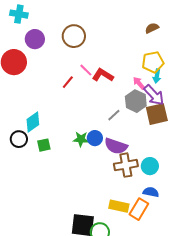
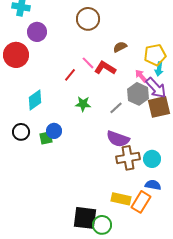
brown semicircle: (152, 28) -> (120, 47), moved
brown circle: (74, 36) -> (88, 19), moved
cyan diamond: (33, 122) -> (35, 100), moved
blue circle: (95, 138) -> (54, 131), moved
green star: (81, 139) -> (83, 104), moved

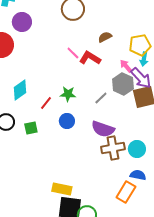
red line: (70, 75) -> (46, 103), moved
blue circle: (54, 131) -> (67, 121), moved
yellow rectangle: (121, 199) -> (62, 189), moved

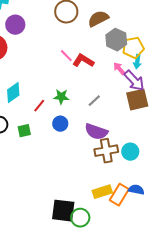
brown semicircle: (105, 37) -> (98, 19), moved, size x1.5
gray hexagon: (123, 84) -> (116, 40), moved
blue semicircle: (138, 175) -> (136, 190), moved
yellow rectangle: (62, 189) -> (102, 192), moved, turned -30

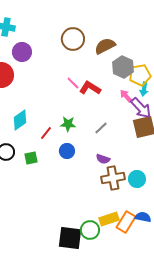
purple semicircle: (96, 132) -> (103, 159), size x0.6
green circle: (80, 218) -> (90, 230), moved

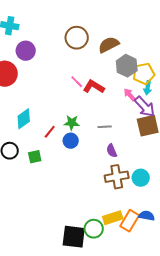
gray line: (101, 128) -> (105, 127), turned 40
blue circle: (67, 151) -> (71, 141), moved
purple semicircle: (103, 159) -> (112, 151), moved, turned 48

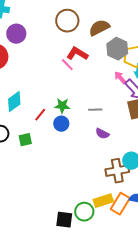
red L-shape: (94, 87) -> (77, 54), moved
purple semicircle: (112, 151) -> (102, 134), turned -40
brown cross: (117, 177) -> (117, 171), moved
black square: (74, 237) -> (64, 220), size x0.7

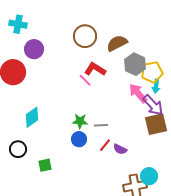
pink arrow: (120, 78) -> (138, 93), size x1.5
gray line: (95, 110) -> (101, 125), moved
red line: (40, 115) -> (105, 145), moved
green square: (25, 140) -> (45, 165), moved

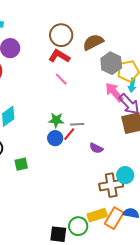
red L-shape: (95, 69) -> (59, 56), moved
red line: (105, 145) -> (69, 134), moved

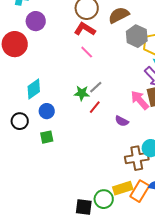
pink arrow: (114, 92) -> (140, 100), moved
gray line: (77, 124) -> (96, 87), moved, turned -40
blue circle: (55, 138) -> (47, 111), moved

